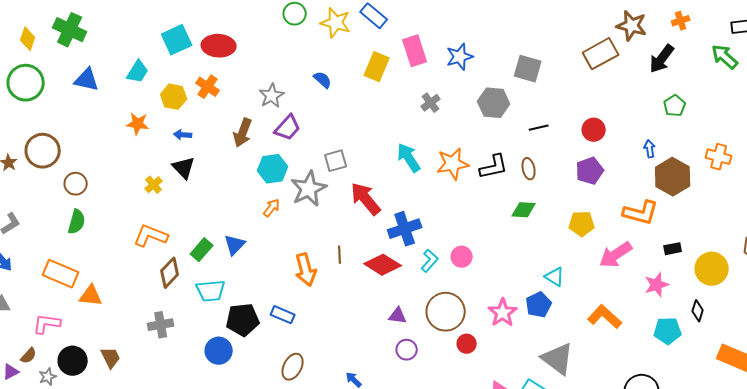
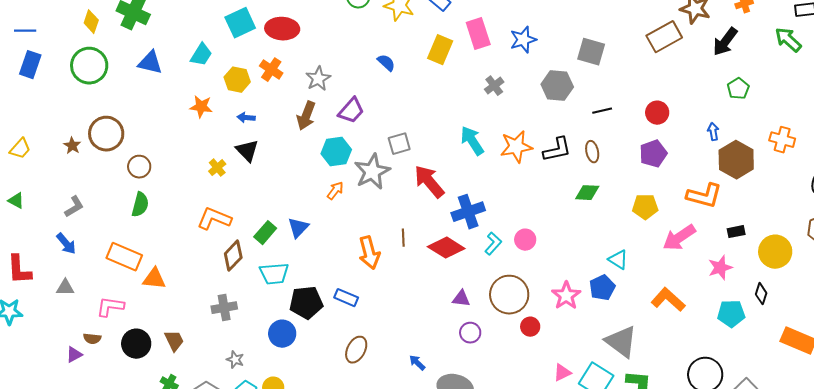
gray star: (272, 96) -> (318, 79), moved
brown semicircle: (29, 356) -> (92, 339), turned 54
gray star: (48, 377) -> (235, 360), moved, turned -30

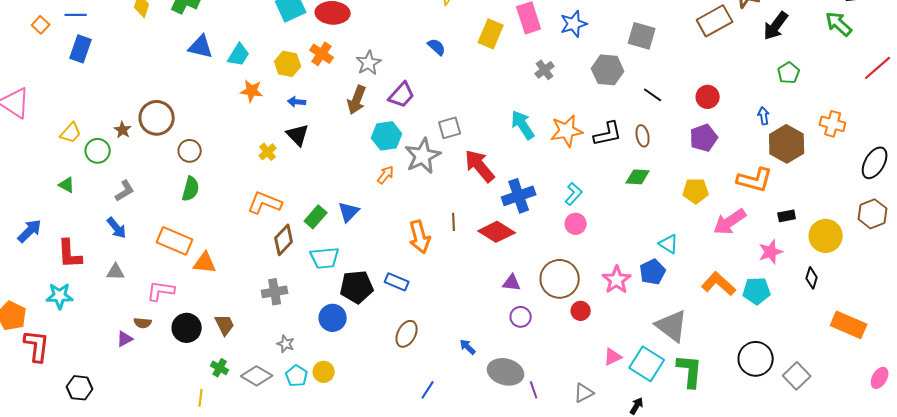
cyan trapezoid: (201, 55) -> (239, 55), moved
green circle: (89, 66) -> (98, 151), moved, size x0.7
black line: (602, 111) -> (653, 95), turned 48
cyan L-shape: (493, 244) -> (574, 194), moved
cyan pentagon: (731, 314) -> (757, 291), moved

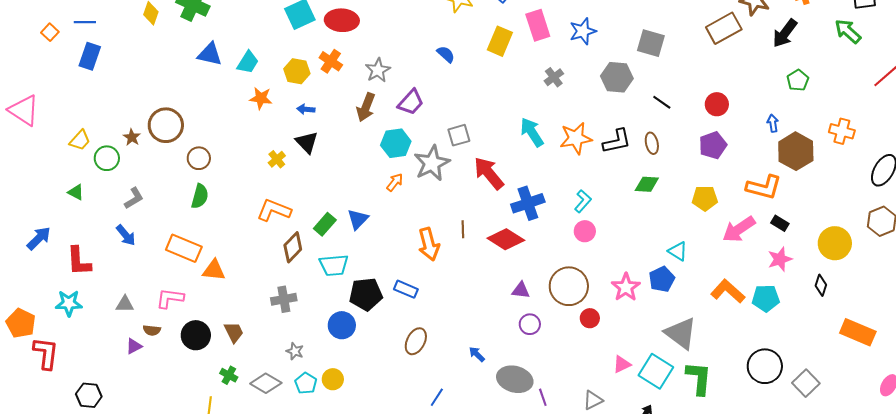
black rectangle: (787, 216) -> (780, 223), moved, turned 42
gray triangle: (116, 272) -> (125, 304), moved

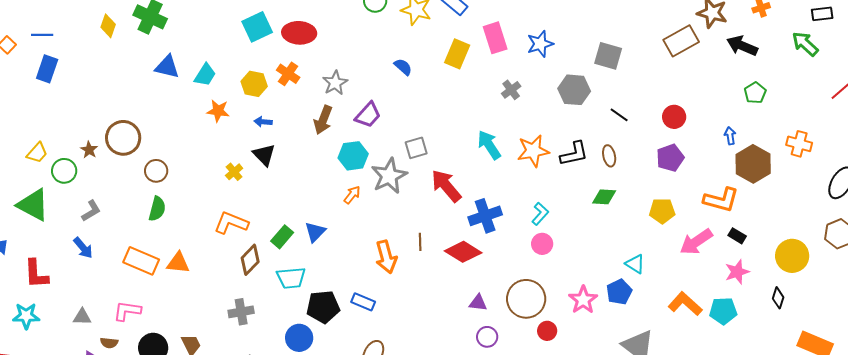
black arrow: (785, 33) -> (742, 46), turned 76
green triangle: (76, 192) -> (33, 205), size x2.0
orange triangle: (214, 270) -> (178, 263), moved

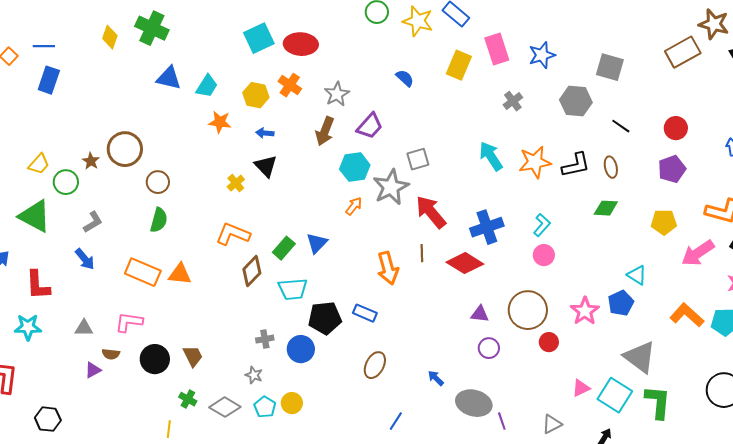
red arrow: (446, 186) -> (431, 212), moved
gray cross: (241, 312) -> (265, 339), moved, size x0.7

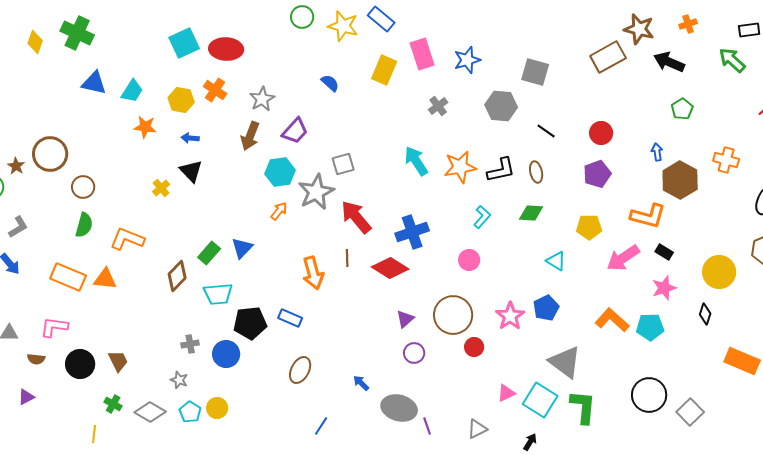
cyan L-shape: (542, 225) -> (482, 217), moved
orange L-shape: (233, 234) -> (127, 239), moved
cyan triangle: (637, 275) -> (556, 261), moved
purple triangle: (480, 314) -> (405, 319), turned -48
purple triangle: (93, 370) -> (26, 397), moved

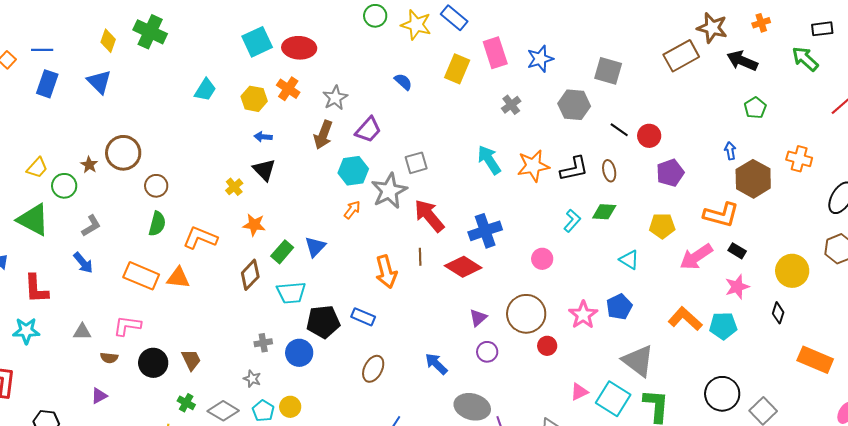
blue triangle: (94, 83) -> (99, 82), moved, turned 32
orange star: (145, 127) -> (254, 225), moved
red circle: (601, 133) -> (649, 136), moved
cyan L-shape: (482, 217) -> (572, 221), moved
blue arrow: (361, 383) -> (436, 364), moved, size x1.4

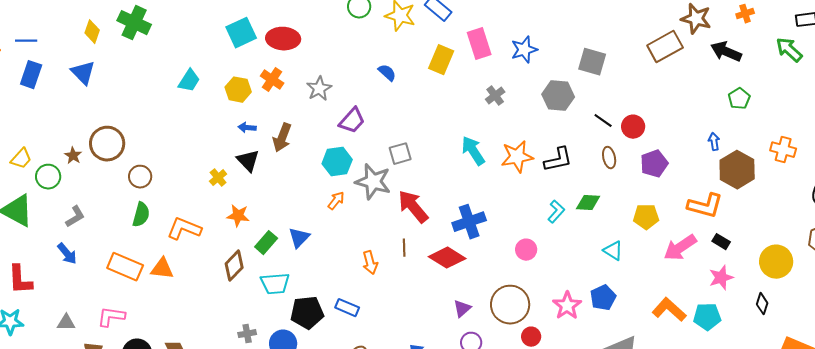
brown arrow: (323, 135) -> (282, 138), moved
brown ellipse: (609, 171) -> (609, 158), moved
gray star: (389, 191) -> (373, 182), turned -30
orange arrow: (386, 272) -> (370, 263), size x0.7

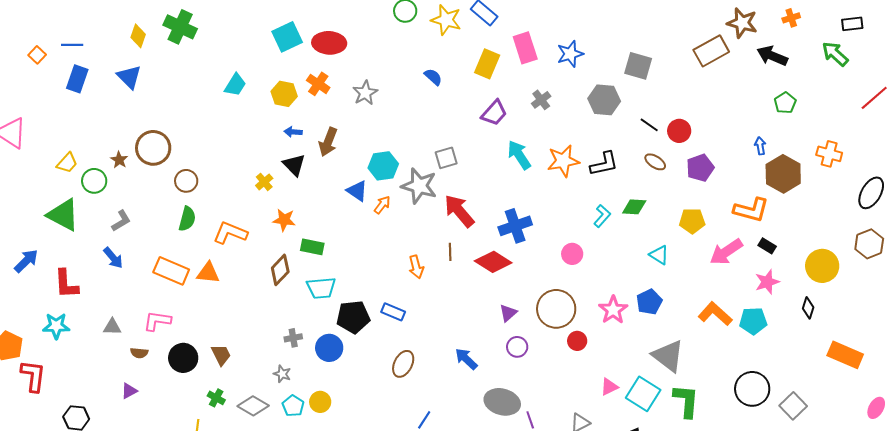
purple trapezoid: (352, 121) -> (494, 113), moved
brown ellipse: (609, 158) -> (655, 162), turned -45
blue triangle: (299, 238) -> (357, 191), moved, turned -40
green rectangle: (266, 243) -> (312, 247), turned 60

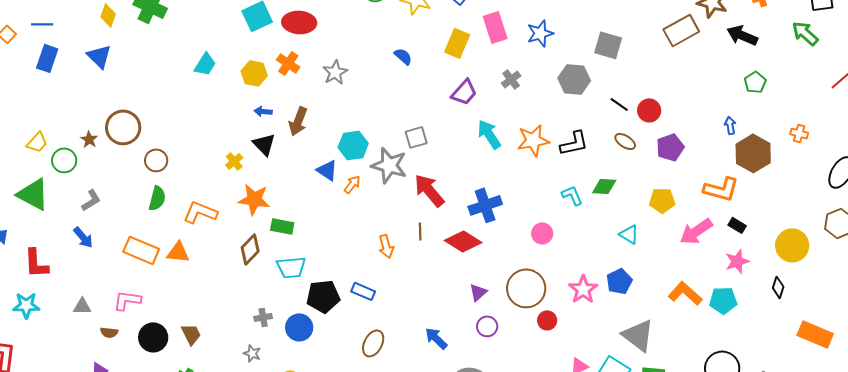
orange cross: (829, 154) -> (799, 133), size x0.7
cyan L-shape: (602, 216) -> (572, 195), turned -65
orange star: (284, 220) -> (254, 199), size x1.4

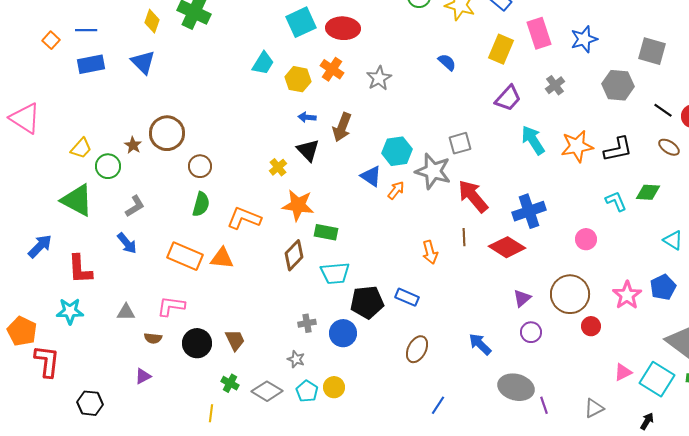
blue rectangle: (47, 58) -> (91, 64), turned 60
cyan trapezoid: (205, 64) -> (263, 63), moved

